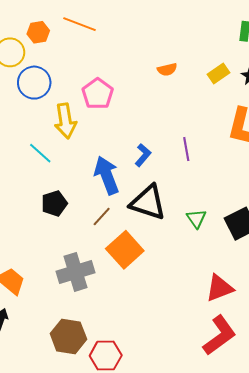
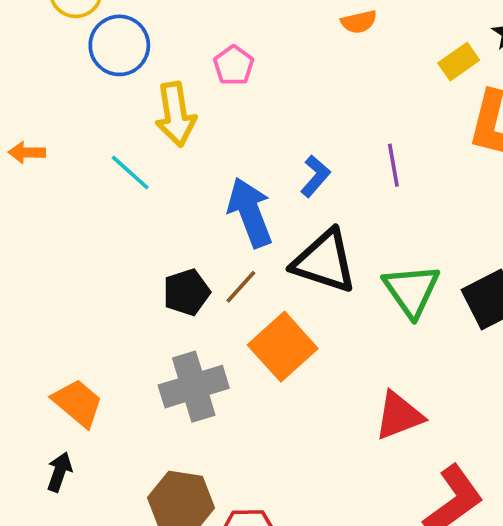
yellow rectangle: (218, 74) -> (459, 62), moved
pink pentagon: (98, 94) -> (234, 65), size x0.7
black pentagon: (54, 203) -> (186, 292), moved
green triangle: (196, 219) -> (412, 290), size x1.6
red triangle: (219, 288) -> (399, 416), moved

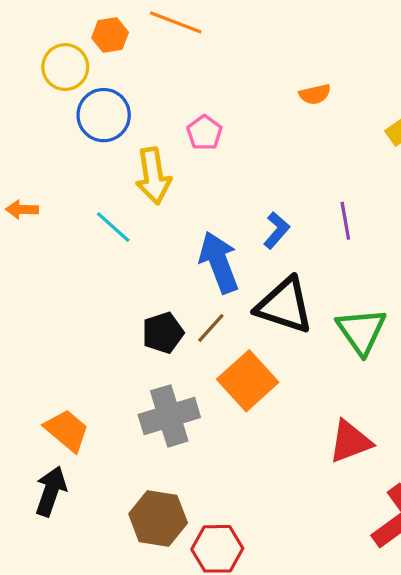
black arrow: (59, 472) -> (51, 491), size x1.4

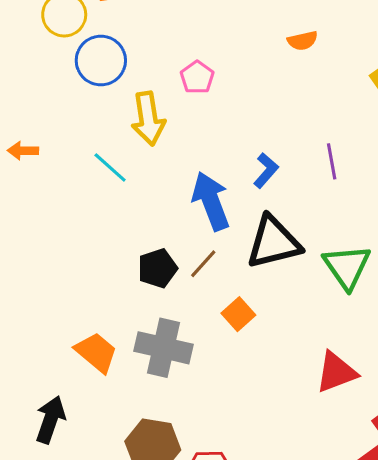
black triangle: (285, 306) -> (274, 242), turned -32
orange square: (248, 381) -> (238, 314), size x0.6
gray cross: (169, 416) -> (164, 348), turned 30
orange trapezoid: (67, 430) -> (96, 352), moved

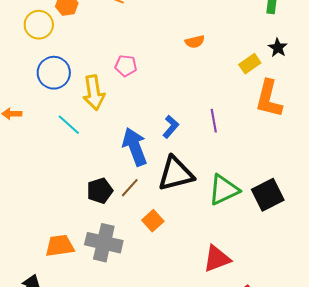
blue circle: (101, 61) -> (54, 73), moved
pink pentagon: (197, 77) -> (126, 66), turned -30
green triangle: (347, 267) -> (224, 190), turned 40
orange trapezoid: (96, 352) -> (60, 246), turned -48

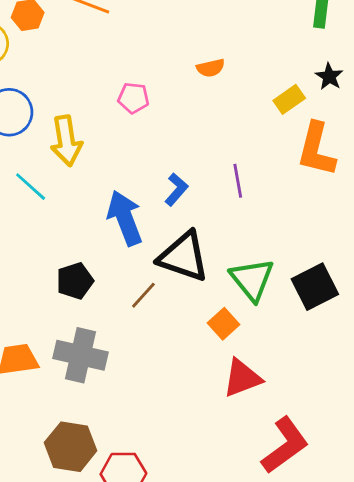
pink pentagon: (126, 66) -> (133, 98), moved
black triangle: (176, 174) -> (183, 257), turned 33
brown line: (130, 188) -> (143, 295), moved
green triangle: (224, 190) -> (252, 279), turned -44
orange square: (153, 221) -> (223, 324), moved

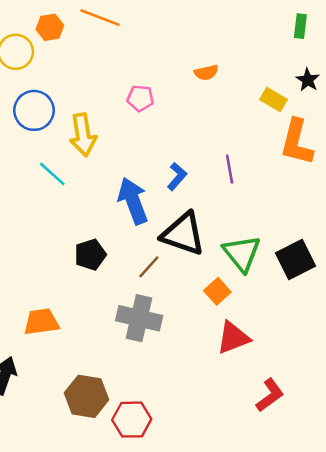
yellow rectangle: (289, 99) -> (274, 99), turned 65
gray cross: (81, 355) -> (139, 318), moved
red L-shape: (285, 445) -> (270, 395), size x0.7

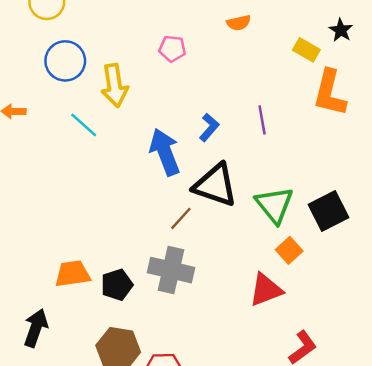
black pentagon: (90, 255) -> (117, 285), moved
orange square: (217, 291) -> (289, 250), moved

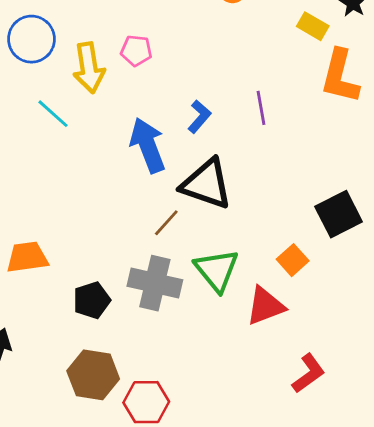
pink pentagon: (172, 49) -> (136, 51), moved
green triangle: (274, 205) -> (217, 270), moved
orange trapezoid: (73, 274) -> (27, 257), moved

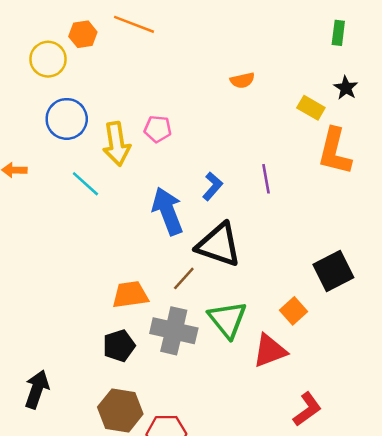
orange trapezoid: (27, 257) -> (130, 295), moved

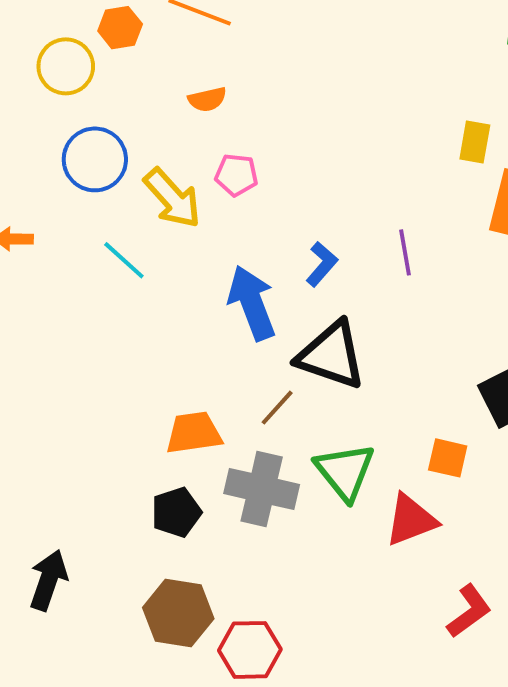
orange semicircle: (242, 80) -> (207, 99), moved
yellow rectangle: (311, 108) -> (475, 142), turned 70
yellow arrow: (117, 144) -> (172, 198), turned -33
orange square: (293, 311) -> (448, 458), turned -35

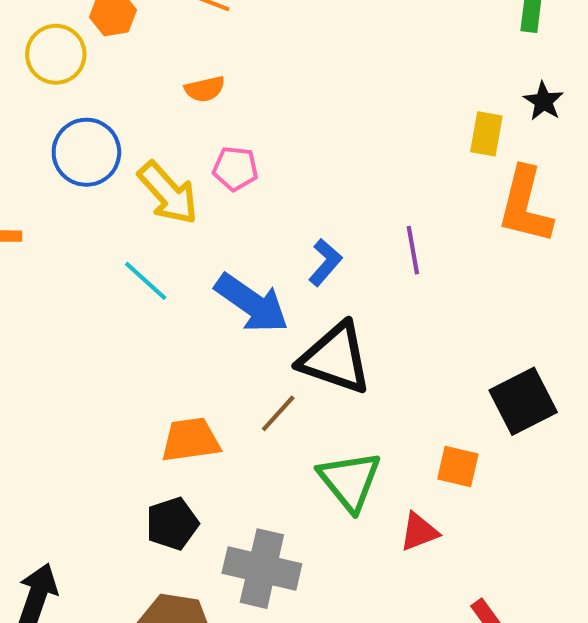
cyan line: (124, 260) -> (146, 281), moved
blue arrow: (252, 303) -> (252, 303), turned 146
gray cross: (262, 489) -> (262, 569), moved
red triangle: (411, 520) -> (419, 532), size x0.7

